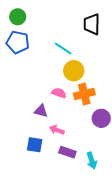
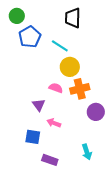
black trapezoid: (92, 24) -> (73, 18), moved
blue pentagon: (18, 42) -> (30, 37), moved, turned 30
purple triangle: (41, 111) -> (39, 105), turned 40
purple rectangle: (67, 152) -> (50, 160), moved

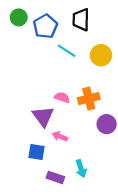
blue pentagon: (30, 37) -> (45, 26), moved
yellow circle: (70, 67) -> (101, 55), moved
purple triangle: (39, 105) -> (43, 116), size x1.5
cyan arrow: (87, 152) -> (81, 169), moved

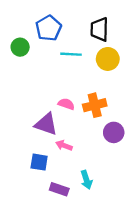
green circle: (19, 17) -> (20, 47), moved
black trapezoid: (81, 20) -> (99, 29), moved
cyan line: (67, 51) -> (71, 54), turned -30
purple triangle: (43, 116) -> (46, 124), turned -35

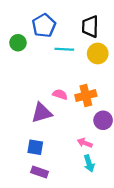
purple triangle: (46, 124) -> (42, 113), turned -35
pink arrow: (64, 145) -> (85, 143), moved
cyan arrow: (86, 180) -> (89, 163), moved
purple rectangle: (59, 189) -> (40, 172), moved

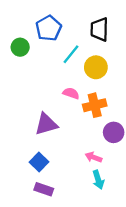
cyan line: (64, 49) -> (71, 54), turned -54
yellow circle: (98, 54) -> (96, 67), moved
pink semicircle: (60, 94) -> (71, 93), moved
blue square: (35, 147) -> (39, 162), turned 35

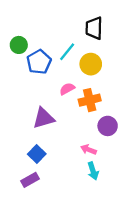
blue pentagon: (49, 28) -> (39, 62), moved
pink semicircle: (71, 93) -> (67, 89), turned -48
purple rectangle: (44, 189) -> (30, 180), moved, turned -48

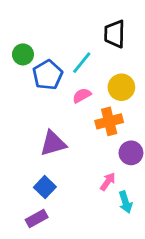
yellow circle: (91, 64) -> (121, 87), moved
pink semicircle: (67, 89) -> (82, 95), moved
pink arrow: (88, 150) -> (108, 182), turned 104
cyan arrow: (93, 171) -> (126, 202), moved

